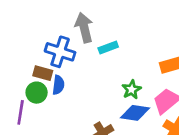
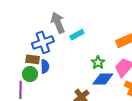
blue cross: (60, 52) -> (43, 42), turned -30

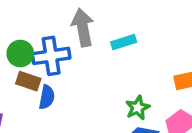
cyan rectangle: (77, 35) -> (124, 42), moved
green circle: (30, 74) -> (20, 54), moved

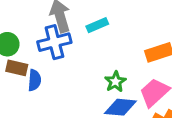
blue cross: (51, 56) -> (54, 42), moved

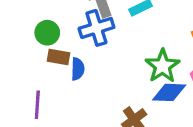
green star: (115, 82) -> (162, 66), size x1.5

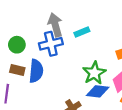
brown rectangle: (58, 57) -> (17, 70), moved
blue semicircle: (78, 69) -> (36, 71), size x1.5

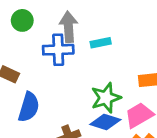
green circle: (17, 45) -> (22, 20), moved
blue semicircle: (36, 71) -> (29, 107), moved

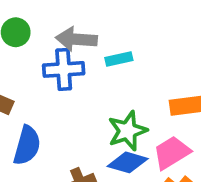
gray arrow: (69, 27) -> (76, 39), turned -80

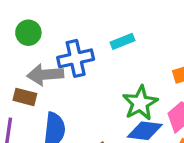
gray arrow: (76, 39) -> (45, 75), moved

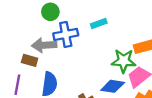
green circle: (28, 33) -> (50, 12), moved
green star: (140, 103) -> (124, 61), moved, turned 30

